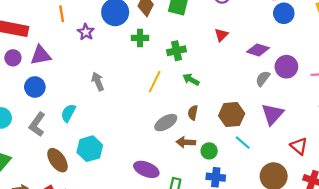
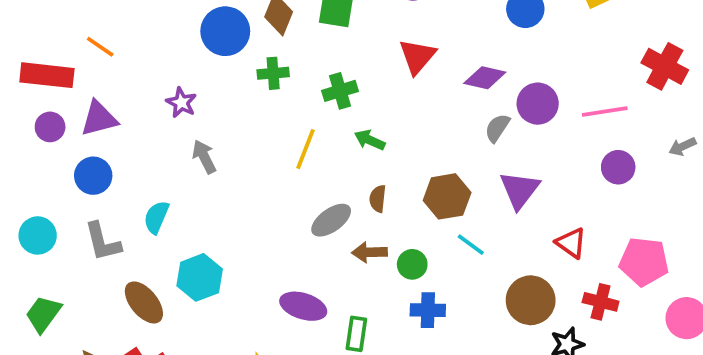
orange line: (62, 14) -> (100, 47), moved, turned -42
purple star: (86, 32) -> (181, 103), moved
red triangle: (221, 35) -> (417, 56), size x1.5
gray L-shape: (37, 124) -> (103, 242), turned -45

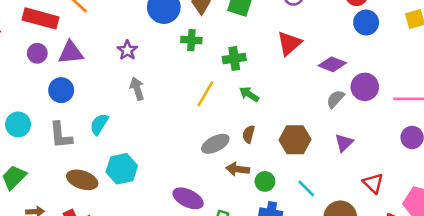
purple triangle: (519, 190) -> (344, 143), size x0.7
cyan line: (471, 245) -> (306, 188), moved
brown ellipse: (144, 302) -> (82, 180), turned -40

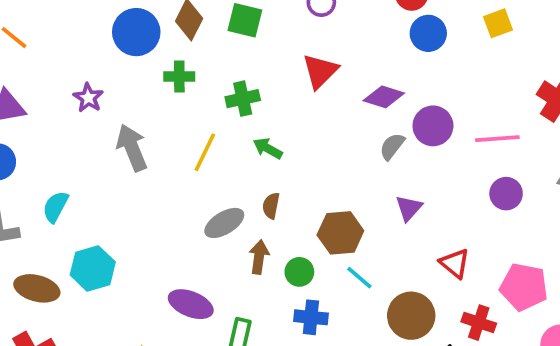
gray arrow: (137, 89) -> (132, 148), moved, size x1.4
brown hexagon: (295, 140) -> (340, 233), moved
brown arrow: (238, 169) -> (259, 257), turned 95

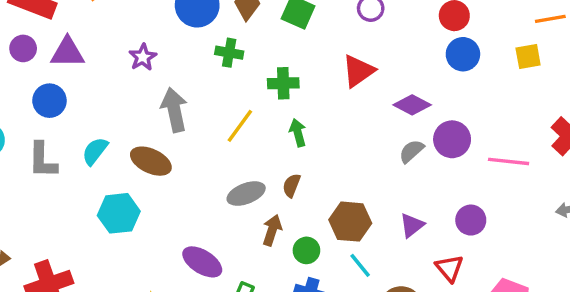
green arrow: (268, 148) -> (298, 133), turned 36
purple circle: (506, 194) -> (471, 220), moved
purple triangle: (409, 208) -> (412, 225), moved
brown ellipse: (37, 288) -> (151, 161), moved

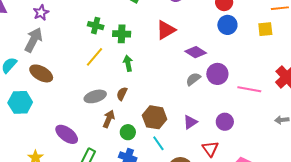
green cross: (229, 53) -> (96, 26), moved
gray arrow: (174, 110) -> (34, 40), moved, turned 35

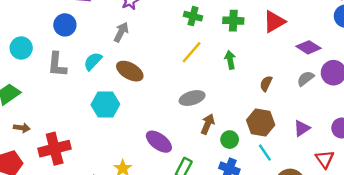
green cross: (122, 34) -> (233, 21), moved
gray arrow: (34, 40) -> (121, 32), size x0.7
brown semicircle: (122, 94) -> (266, 84), moved

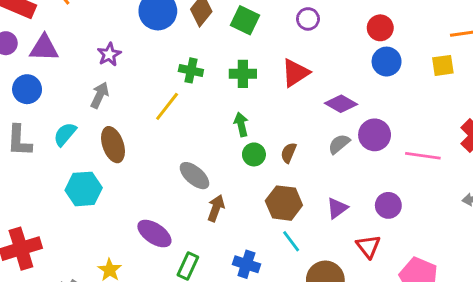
yellow line: (192, 52) -> (167, 106), moved
brown ellipse: (130, 71) -> (113, 145), turned 44
gray ellipse: (192, 98) -> (194, 176), turned 60
green circle: (230, 140) -> (254, 154), moved

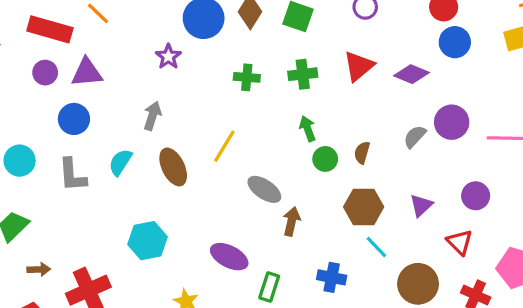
purple star: (109, 54) -> (168, 57), moved
purple diamond: (341, 104) -> (412, 74), moved
yellow line: (167, 106) -> (224, 146), moved
cyan hexagon: (84, 189) -> (148, 241), moved

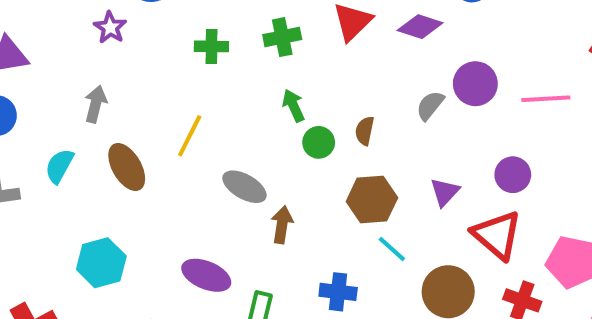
red triangle: (460, 242) -> (497, 235), size x1.5

